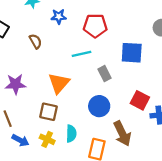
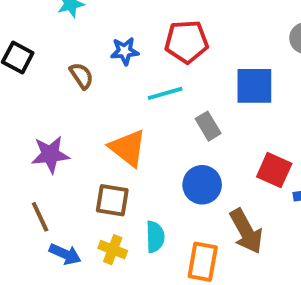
blue star: (59, 17) -> (125, 51), moved
orange triangle: (59, 83) -> (128, 148), turned -30

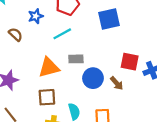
gray rectangle: (208, 126) -> (76, 59), moved, turned -48
orange triangle: (128, 148) -> (49, 67), turned -40
brown arrow: (246, 231) -> (117, 83), moved, size x0.6

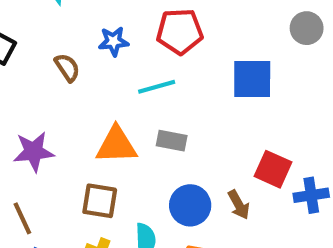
blue circle: (93, 78) -> (190, 205), moved

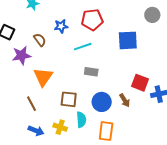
orange triangle: (116, 145) -> (43, 77), moved, turned -50
purple star: (34, 152) -> (21, 55), moved
brown square: (100, 201) -> (69, 99), moved
brown line: (22, 218) -> (32, 104), moved

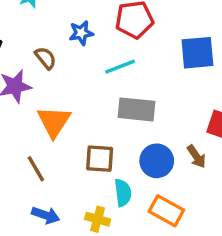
gray rectangle: (91, 72) -> (137, 109), size x1.5
yellow cross: (60, 127) -> (98, 219), moved
orange rectangle: (106, 131) -> (166, 211), turned -66

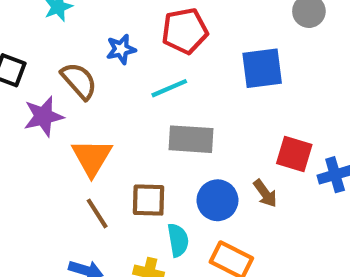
brown semicircle: (45, 58) -> (79, 81), size x1.4
brown line: (36, 169) -> (97, 213), moved

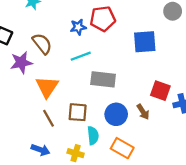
blue star: (121, 49) -> (78, 27), moved
cyan line: (169, 88) -> (81, 56), moved

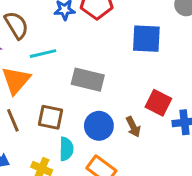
cyan line: (81, 56) -> (43, 54), moved

